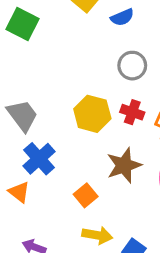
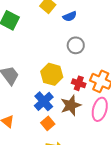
red cross: (132, 112) -> (79, 83), moved
blue cross: (39, 159) -> (44, 101), moved

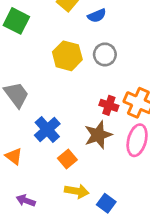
yellow hexagon: (52, 74) -> (67, 56), moved
blue cross: (44, 101) -> (47, 130), moved

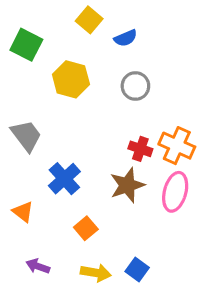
yellow hexagon: (67, 56) -> (71, 79), moved
orange square: (67, 159) -> (86, 228), moved
yellow arrow: (77, 191) -> (96, 273), moved

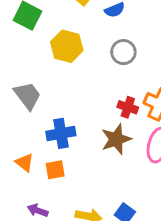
blue cross: (64, 179) -> (61, 133), turned 32
orange square: (86, 228) -> (55, 170), moved, turned 30

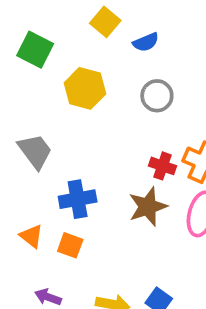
orange square: (55, 170) -> (70, 245), turned 30

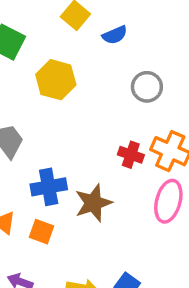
gray circle: (157, 96) -> (147, 87), moved
brown star: (148, 207) -> (93, 203), moved

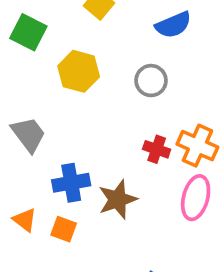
blue semicircle: (115, 35) -> (173, 25), moved, size x1.4
gray circle: (147, 87) -> (151, 81), moved

